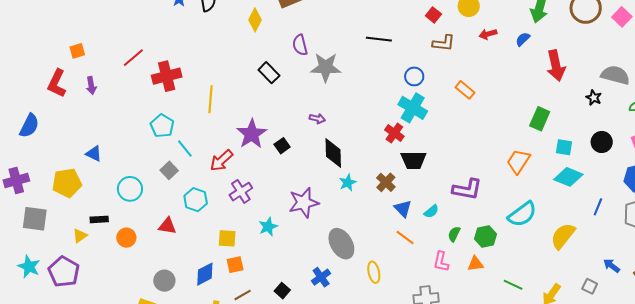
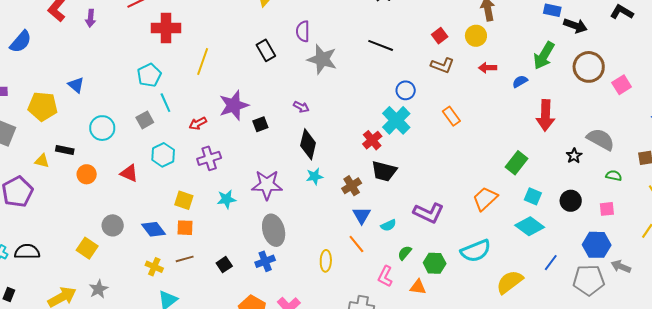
red arrow: (221, 161) -> (198, 123), size x0.7
yellow triangle: (80, 236) -> (42, 161), turned 35
gray ellipse: (341, 244) -> (274, 230), moved
yellow ellipse: (374, 272) -> (326, 261), moved
blue diamond: (205, 274) -> (153, 229), turned 65

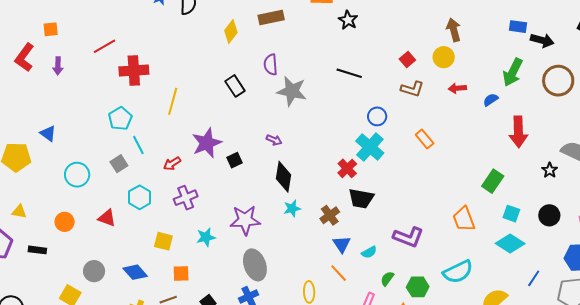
black rectangle: (65, 150) -> (37, 250), moved
orange trapezoid: (485, 199) -> (464, 219), turned -64
orange square: (185, 228) -> (181, 274), moved

